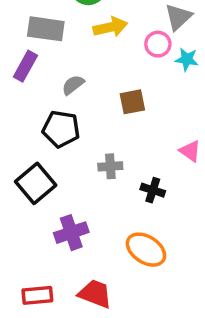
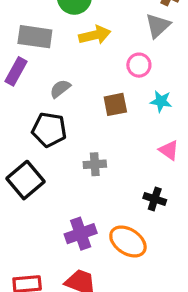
pink circle: (158, 44) -> (139, 65), moved
cyan star: (187, 59) -> (161, 101), moved
black cross: (153, 190) -> (155, 199), moved
purple cross: (71, 233) -> (81, 234), moved

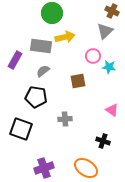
gray rectangle: (35, 37) -> (41, 46), moved
cyan star: (161, 101) -> (109, 67), moved
black square: (25, 180) -> (21, 129), turned -30
purple cross: (81, 234) -> (44, 168), moved

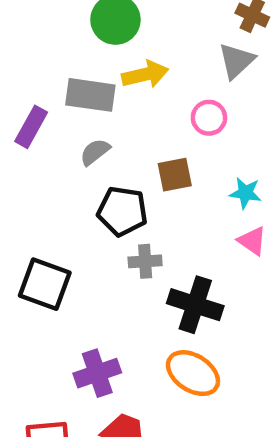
cyan star: (109, 67) -> (245, 193), moved
black pentagon: (36, 97) -> (122, 211), moved
black cross: (103, 141) -> (195, 305), moved, size x1.6

